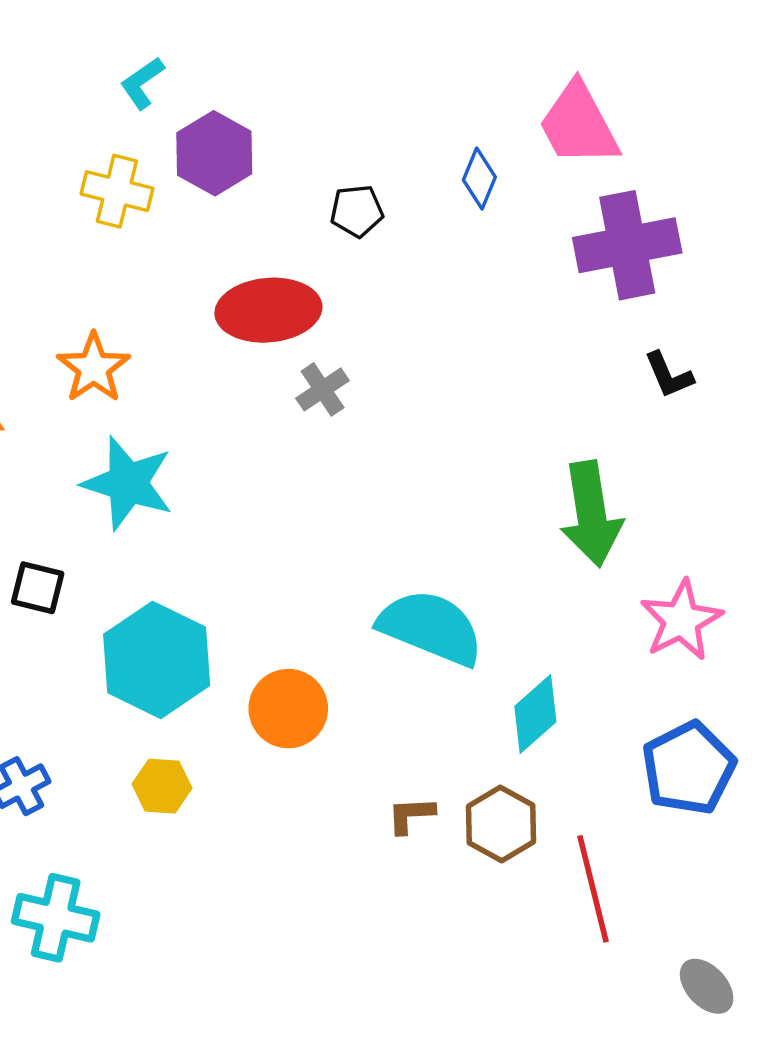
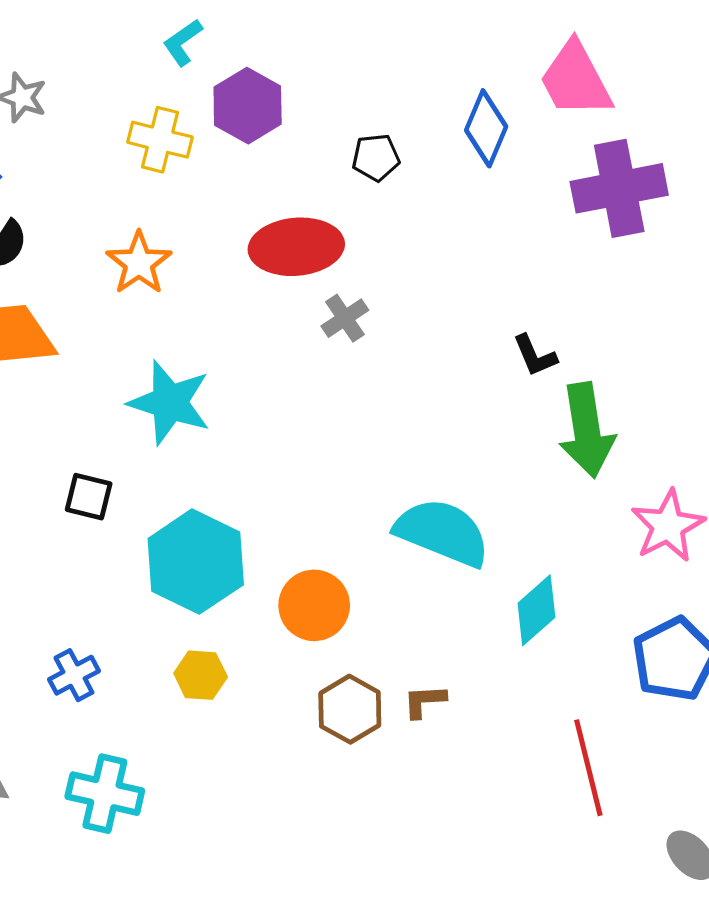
blue diamond: (479, 178) -> (486, 128), size x1.4
orange star: (94, 368) -> (139, 263), moved
black L-shape: (669, 375) -> (535, 355), moved
brown hexagon: (501, 824) -> (350, 709), moved

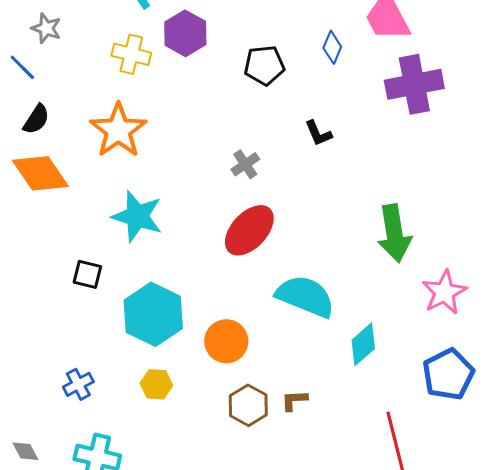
blue diamond: (486, 128) -> (332, 47), size x0.7
black pentagon: (376, 158) -> (264, 65), size x1.4
red ellipse: (296, 247) -> (249, 230), moved, turned -42
orange star: (139, 263) -> (118, 130), size x1.4
black L-shape: (535, 355) -> (318, 133), moved

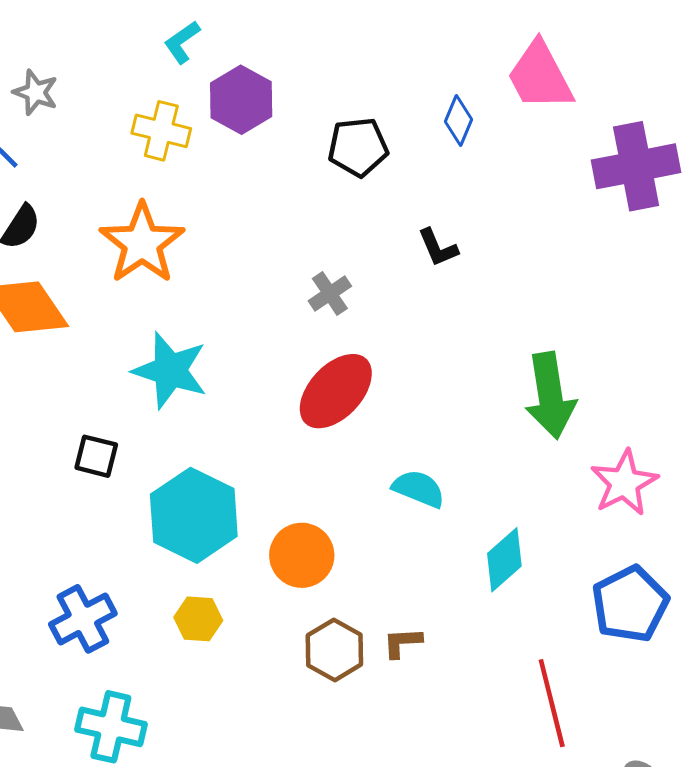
purple cross: (414, 84) -> (636, 166), moved
cyan semicircle: (305, 296) -> (419, 489), size x0.6
blue cross: (78, 384) -> (83, 619), size x1.4

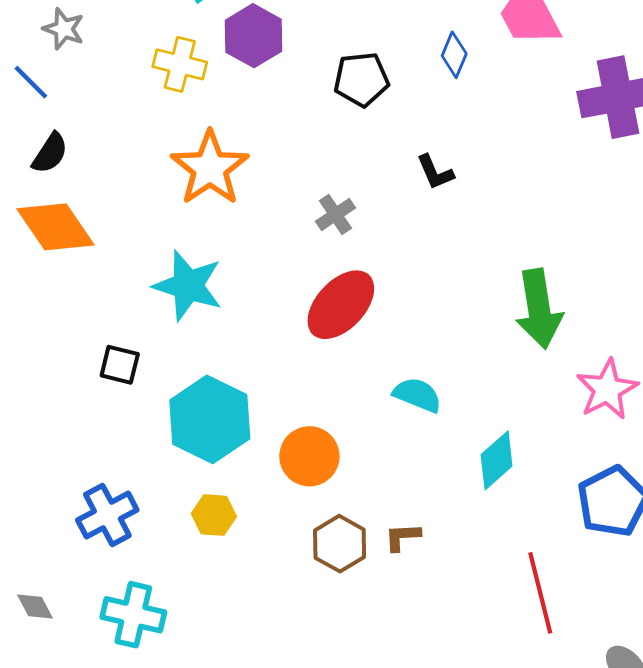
orange star: (142, 243) -> (210, 168), moved

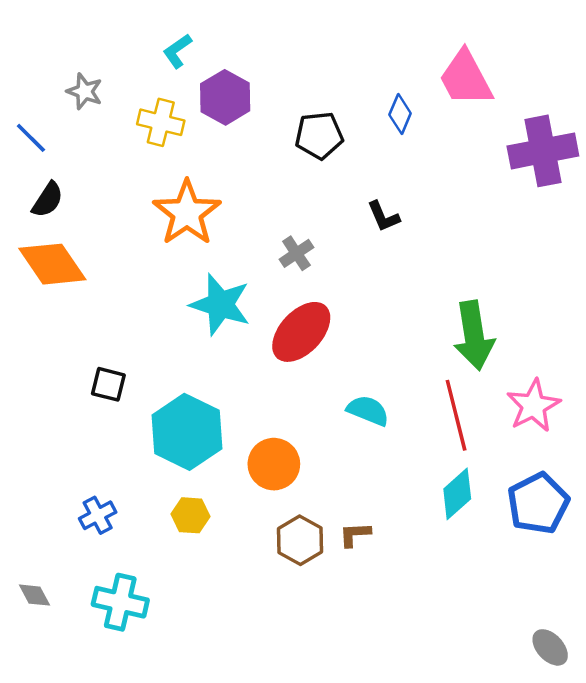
gray star: (64, 29) -> (85, 91), moved
cyan star: (188, 286) -> (220, 305), moved
cyan diamond: (497, 460) -> (457, 494), moved
blue cross: (107, 515) -> (98, 515), size x0.7
red line: (540, 593) -> (456, 415), moved

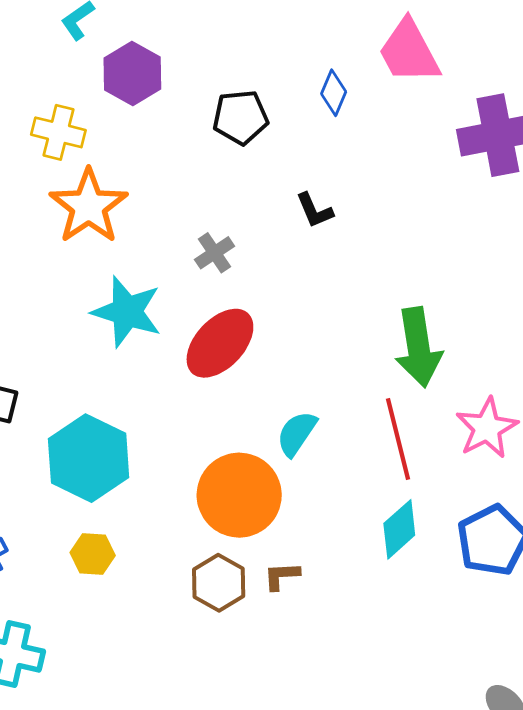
yellow cross: (161, 122) -> (58, 132), moved
cyan semicircle: (368, 411) -> (297, 434), turned -78
orange circle: (274, 464) -> (239, 495), moved, size x1.4

